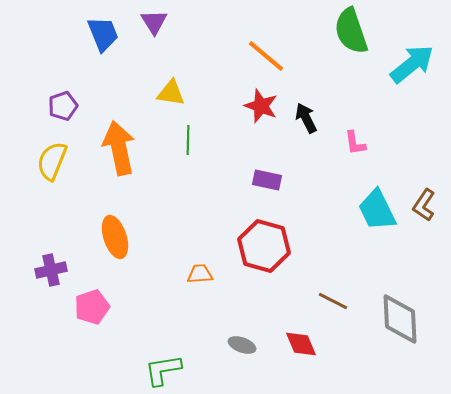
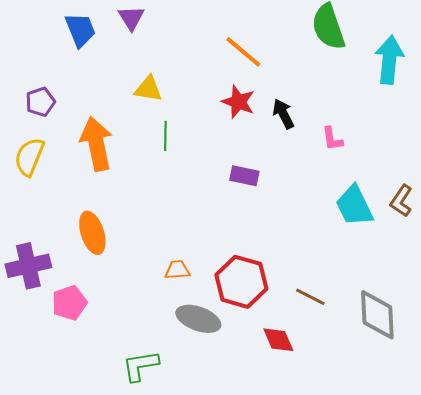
cyan arrow: (412, 64) -> (389, 60), turned -45
red hexagon: (264, 246) -> (241, 282), moved
purple cross: (51, 270) -> (28, 266), size x1.4
gray ellipse: (242, 345) -> (198, 319), moved, size x1.6

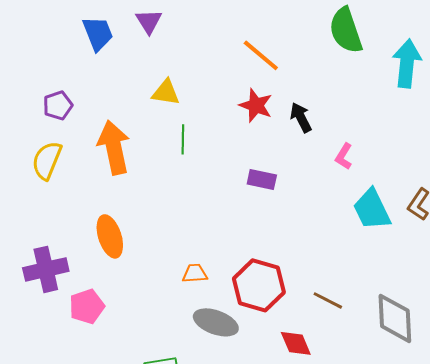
pink L-shape: (332, 139) -> (344, 156), moved, turned 40

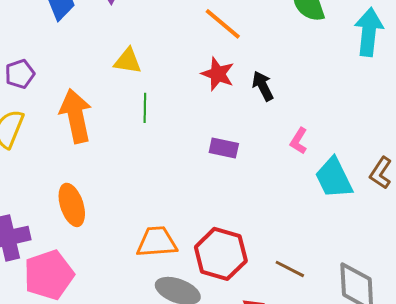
pink L-shape: (344, 156) -> (299, 141), moved
orange trapezoid: (195, 273) -> (157, 242), size x1.6
pink pentagon: (87, 306) -> (49, 275), size x1.4

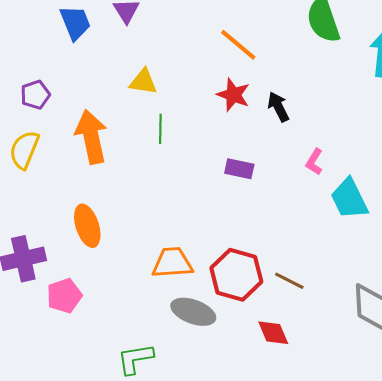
brown line: (290, 269) -> (289, 281), moved
pink pentagon: (49, 275) -> (64, 296), size x0.7

